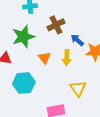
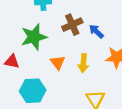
blue arrow: (77, 40) -> (96, 31), moved

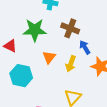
brown cross: (72, 25) -> (70, 28), turned 30
blue arrow: (96, 31) -> (85, 47), moved

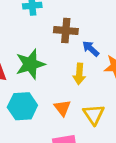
green star: (35, 30) -> (30, 64), moved
orange triangle: (49, 57) -> (62, 108), moved

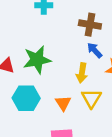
brown cross: (66, 31) -> (90, 25), moved
yellow triangle: (94, 114) -> (91, 98), moved

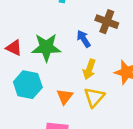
blue arrow: (95, 50) -> (84, 39), moved

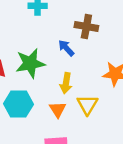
yellow arrow: (89, 69) -> (66, 83), moved

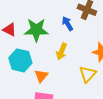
yellow triangle: (87, 105) -> (88, 74), moved
orange triangle: (58, 109) -> (41, 76), moved

